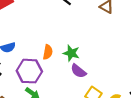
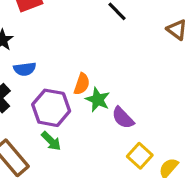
green star: (71, 53) -> (98, 100), moved

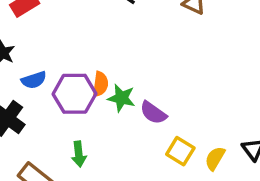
purple hexagon: (51, 108) -> (75, 94), moved
green arrow: (51, 141) -> (79, 154), turned 50

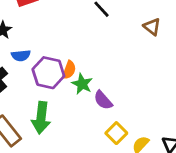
green arrow: (79, 154) -> (41, 118), size x1.6

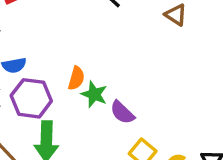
purple hexagon: (48, 73) -> (31, 98), moved

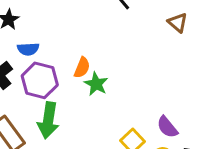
purple semicircle: (122, 112) -> (167, 127), moved

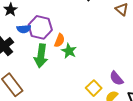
purple hexagon: (40, 80) -> (40, 27), moved
green arrow: (48, 120) -> (41, 56), moved

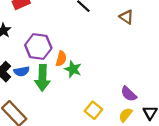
blue semicircle: (24, 29) -> (22, 71), moved
yellow square: (94, 88) -> (93, 110), moved

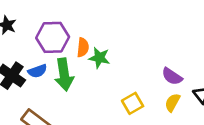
yellow square: (93, 110) -> (133, 103), turned 30

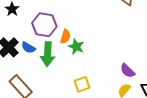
blue semicircle: (37, 71) -> (28, 48), turned 40
yellow square: (133, 103) -> (82, 84), moved

